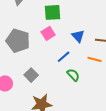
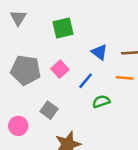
pink square: (48, 33) -> (60, 69), moved
green semicircle: (73, 75) -> (101, 101), turned -56

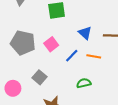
orange line: (125, 78) -> (94, 56), moved
green semicircle: (101, 101) -> (84, 83), moved

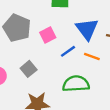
blue triangle: (85, 33) -> (87, 29), size x1.5
green semicircle: (84, 83) -> (76, 84), size x1.6

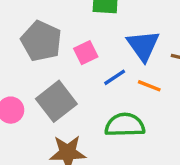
gray square: (29, 69) -> (56, 101), size x1.6

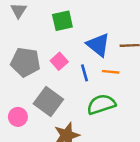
blue line: (115, 77) -> (85, 73), turned -56

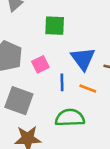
gray square: (48, 102) -> (19, 101), turned -32

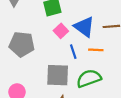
pink square: (40, 64) -> (61, 31), moved
gray square: (19, 101) -> (58, 75), moved

